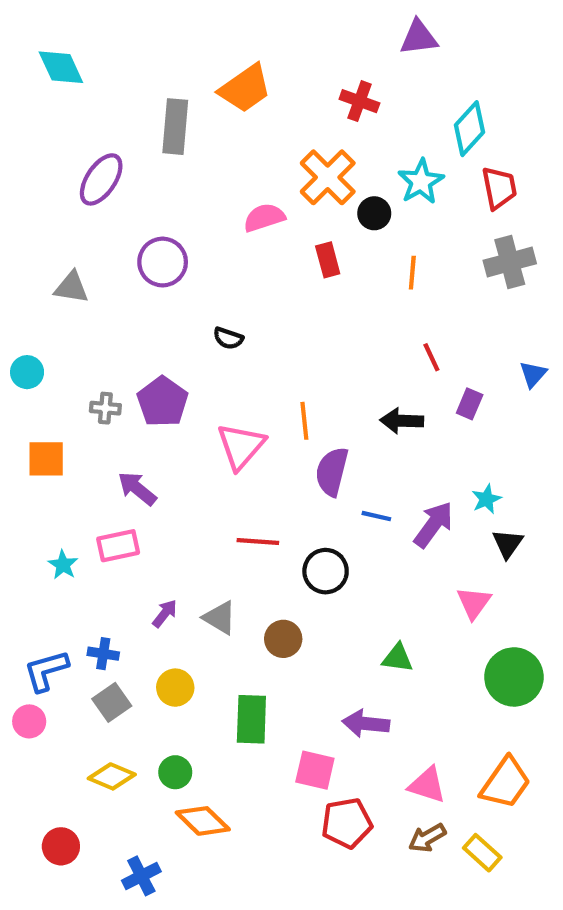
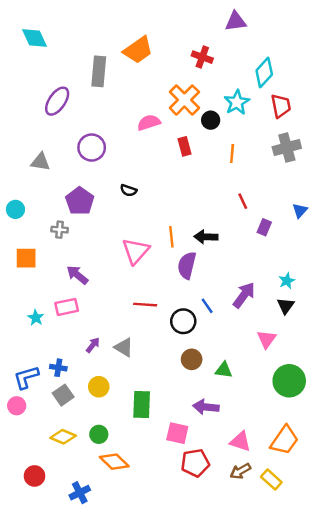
purple pentagon: (163, 402) -> (80, 201), moved
black arrow: (402, 421) -> (206, 237), moved
cyan star: (486, 499) -> (287, 281), moved
blue line: (376, 516) -> (207, 306), moved, turned 42
brown circle: (283, 639) -> (192, 359), moved

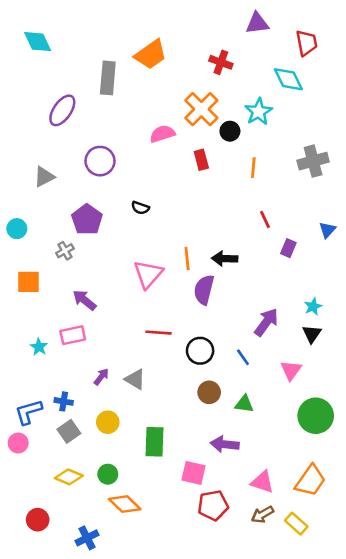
cyan diamond: (264, 73) -> (288, 79), turned -68
red trapezoid: (281, 106) -> (307, 43), moved
gray triangle: (40, 162) -> (44, 177), turned -36
gray cross: (60, 230) -> (65, 251), turned -35
blue line: (207, 306) -> (243, 357), moved

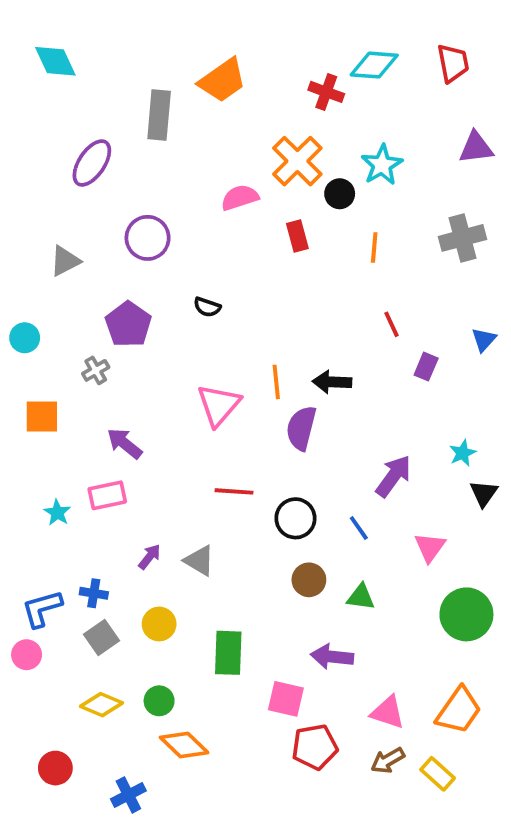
purple triangle: (257, 23) -> (476, 148), moved
cyan diamond: (288, 79) -> (374, 65), moved, turned -60
black triangle: (312, 334) -> (484, 493), moved

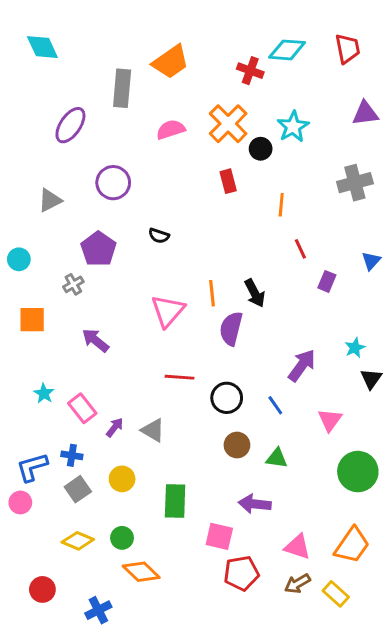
pink semicircle: (240, 198) -> (171, 130), moved
orange line: (374, 248) -> (281, 205), moved
black arrow: (332, 382) -> (255, 293), turned -120
pink rectangle: (107, 495) -> (82, 408), moved, turned 64

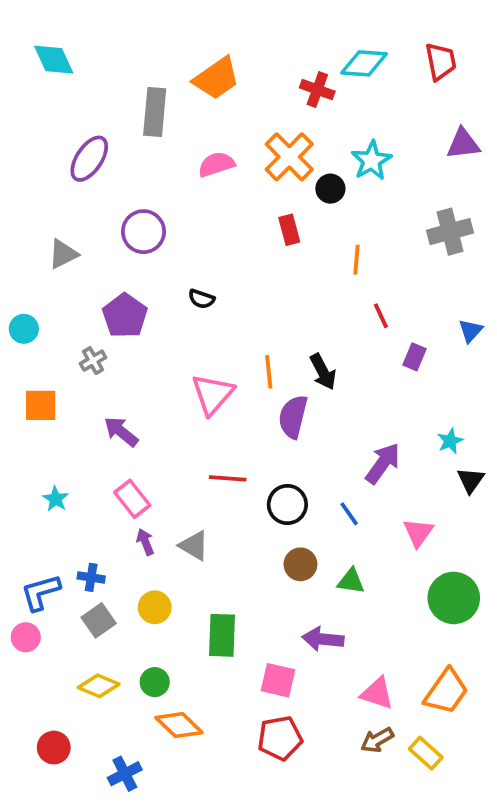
pink rectangle: (82, 408) -> (132, 499), moved
purple arrow: (115, 427) -> (145, 542), turned -60
red pentagon: (241, 573) -> (280, 738), moved

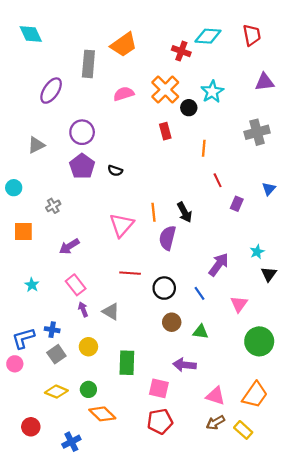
purple pentagon: (125, 316) -> (82, 166), moved
purple arrow: (121, 432) -> (69, 246), turned -72

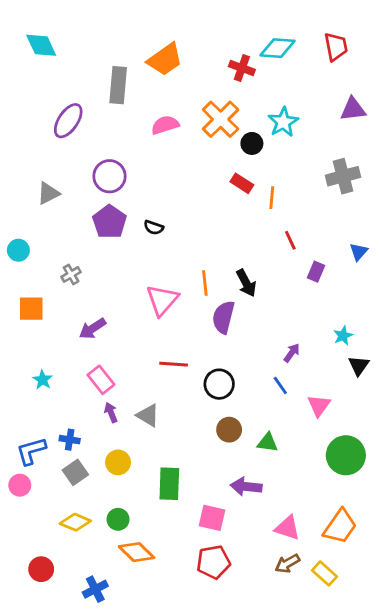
red rectangle: (165, 131) -> (242, 183), moved, turned -42
purple arrow: (219, 265) -> (292, 353), size x0.6
blue line: (199, 293) -> (280, 386), moved

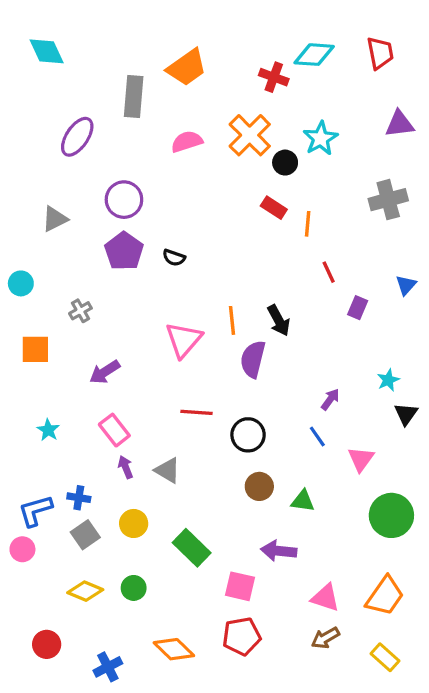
green rectangle: (169, 484) -> (192, 548), turned -48
orange diamond: (137, 552) -> (174, 649), moved
yellow rectangle: (324, 573) -> (385, 657), moved

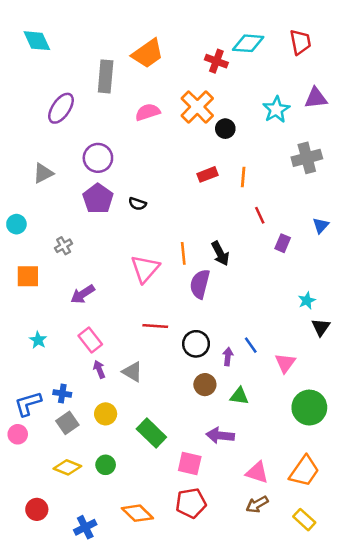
cyan star: (321, 138) -> (276, 110), moved
red rectangle: (274, 208) -> (207, 174), moved, turned -54
purple arrow: (330, 399) -> (228, 357), moved, turned -30

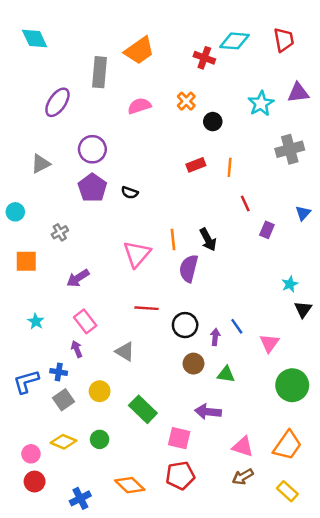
orange cross: (197, 107) -> (186, 101), size x0.6
purple arrow: (99, 369) -> (77, 349), moved
pink circle: (18, 434) -> (31, 454), moved

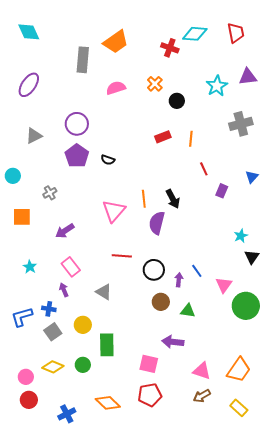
purple ellipse: (57, 102) -> (29, 85), moved
green circle: (292, 385) -> (246, 306), moved
green rectangle: (143, 409) -> (107, 345), moved, turned 45

